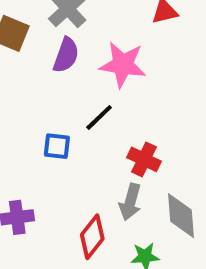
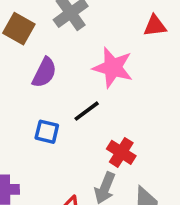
purple semicircle: (66, 55) -> (44, 73), moved

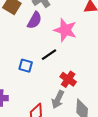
purple semicircle: (44, 73) -> (35, 20), moved

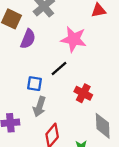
purple semicircle: (35, 20) -> (28, 39), moved
gray arrow: (58, 99) -> (39, 107), moved

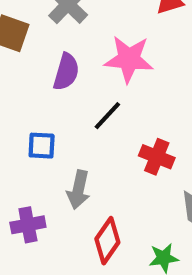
purple semicircle: (28, 39) -> (66, 72), moved
blue square: (34, 84) -> (42, 146), moved

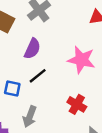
pink star: (129, 59) -> (81, 60), moved
black line: (107, 116) -> (38, 76), moved

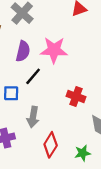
pink star: (81, 60) -> (54, 50), moved

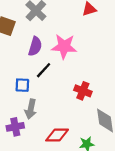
gray arrow: (33, 117) -> (31, 109), moved
red diamond: (51, 145) -> (57, 135), turned 55

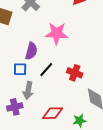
purple semicircle: (35, 46) -> (31, 51), moved
black line: (44, 70) -> (46, 70), moved

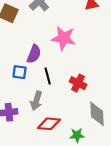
black line: (46, 70) -> (48, 76), turned -63
gray arrow: (28, 90) -> (36, 101), moved

